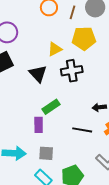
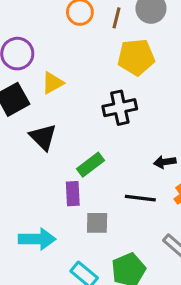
yellow triangle: (55, 49) -> (53, 83), moved
black triangle: (38, 74) -> (43, 137), moved
gray square: (46, 153) -> (97, 223), moved

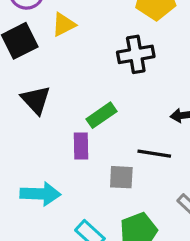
black triangle: (43, 137) -> (36, 100), moved
gray square: (97, 223) -> (121, 177), moved

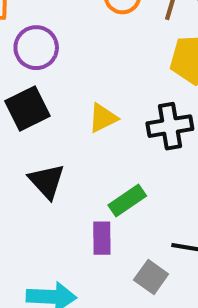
yellow triangle: (64, 25) -> (103, 118), moved
gray square: (121, 177) -> (151, 277), turned 32

